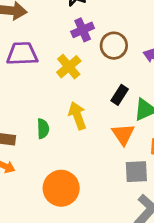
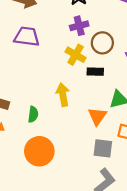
yellow cross: (69, 67) -> (76, 55), moved, turned -30
black rectangle: (120, 95) -> (95, 72), moved, turned 49
green semicircle: (43, 129) -> (33, 114), moved

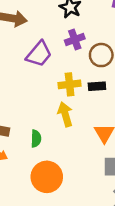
purple trapezoid: (27, 37) -> (39, 54), moved, turned 128
yellow cross: (76, 55) -> (70, 84), moved, turned -30

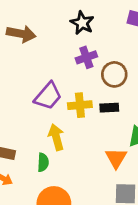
purple trapezoid: (39, 54) -> (48, 96), moved
yellow arrow: (65, 114) -> (56, 137), moved

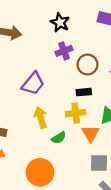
yellow cross: (80, 105) -> (76, 113), moved
green semicircle: (43, 162) -> (59, 138), moved, turned 56

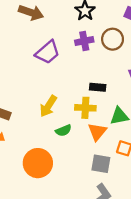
brown circle: (87, 65) -> (113, 39), moved
purple trapezoid: (33, 84) -> (48, 52), moved
yellow arrow: (41, 117) -> (48, 106), turned -140

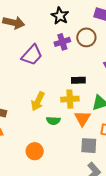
green semicircle: (63, 130) -> (53, 121), turned 32
orange circle: (38, 163) -> (35, 151), size x0.7

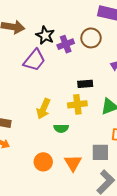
black star: (60, 16) -> (45, 35), moved
orange triangle: (82, 118) -> (73, 163), moved

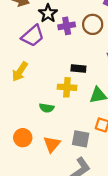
yellow arrow: (44, 109) -> (20, 72), moved

